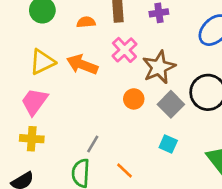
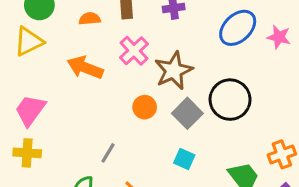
yellow triangle: (42, 62) -> (29, 42), moved
gray line: (93, 144) -> (108, 153), moved

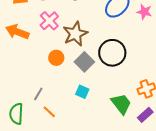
gray line: (108, 153) -> (38, 94), moved

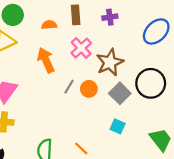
orange arrow: (17, 32) -> (46, 60), turned 45
gray line: (38, 94) -> (69, 87), moved

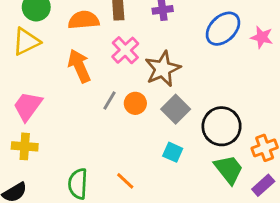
orange semicircle: (49, 25) -> (84, 20), size x1.5
black circle: (151, 83) -> (222, 126), moved

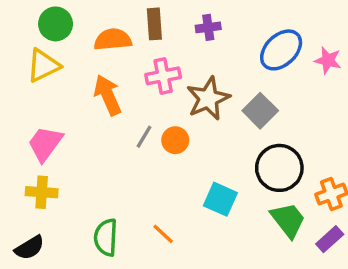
pink cross: (125, 50) -> (163, 76), turned 32
gray square: (176, 109) -> (260, 111), moved
cyan square: (173, 152) -> (220, 199), size x1.4

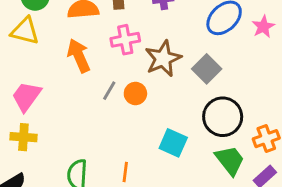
pink star: (328, 60) -> (263, 27), turned 30
yellow triangle: (43, 66) -> (25, 31), turned 40
orange line: (163, 234) -> (125, 172), turned 54

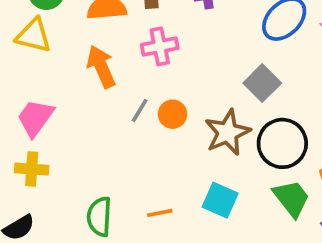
brown star: (163, 59) -> (227, 132), moved
cyan square: (173, 143) -> (220, 200), moved
orange line: (125, 172) -> (160, 213), turned 72

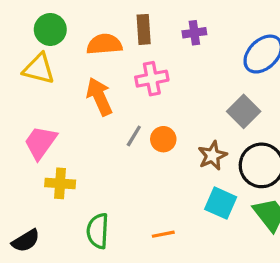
brown star: (227, 132) -> (212, 156), size x0.7
yellow cross: (32, 169) -> (60, 183), moved
cyan square: (220, 200) -> (221, 203), moved
orange line: (160, 213) -> (163, 234), moved

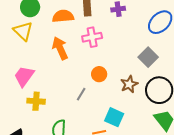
yellow triangle: (39, 69) -> (23, 31), turned 30
gray line: (134, 136) -> (81, 94), moved
cyan square: (221, 203) -> (114, 117), moved

